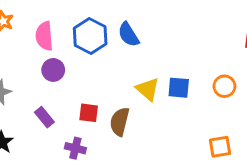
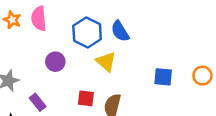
pink semicircle: (44, 36) -> (39, 19), moved
yellow triangle: (148, 89) -> (106, 62), moved
purple rectangle: (44, 117) -> (38, 102), moved

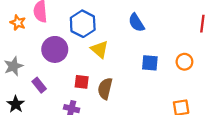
orange star: (12, 20) -> (18, 23), moved
blue semicircle: (120, 31) -> (136, 23), moved
purple circle: (55, 62) -> (55, 49), size x1.5

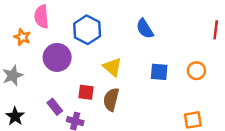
orange star: (18, 23) -> (22, 37), moved
yellow triangle: (99, 49) -> (112, 67), moved
purple rectangle: (39, 85) -> (55, 107), moved

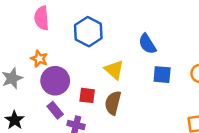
blue semicircle: (145, 29) -> (147, 44), moved
orange star: (22, 37) -> (39, 59), moved
purple circle: (57, 57) -> (55, 81), moved

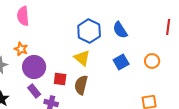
blue hexagon: (88, 32) -> (89, 31), moved
blue semicircle: (147, 44) -> (120, 30), moved
blue square: (162, 75) -> (121, 62), turned -35

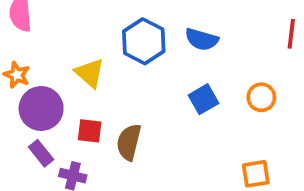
blue semicircle: (120, 30) -> (202, 39), turned -42
yellow triangle: (82, 58) -> (90, 73), moved

